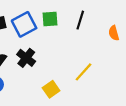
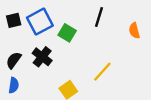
green square: (50, 19) -> (67, 33), moved, turned 35

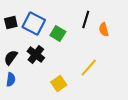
blue square: (40, 22) -> (34, 24), turned -35
orange semicircle: (134, 31) -> (104, 30), moved

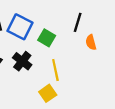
orange semicircle: (104, 30) -> (91, 42), moved
yellow line: (89, 68) -> (55, 70), moved, turned -54

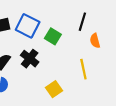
yellow line: (55, 70) -> (83, 69), moved

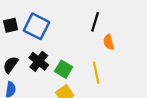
green square: (53, 36) -> (64, 69), moved

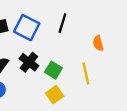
black line: (95, 22) -> (62, 23), moved

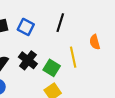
blue square: (27, 28) -> (26, 27), size x0.7
yellow line: (86, 73) -> (73, 57), moved

